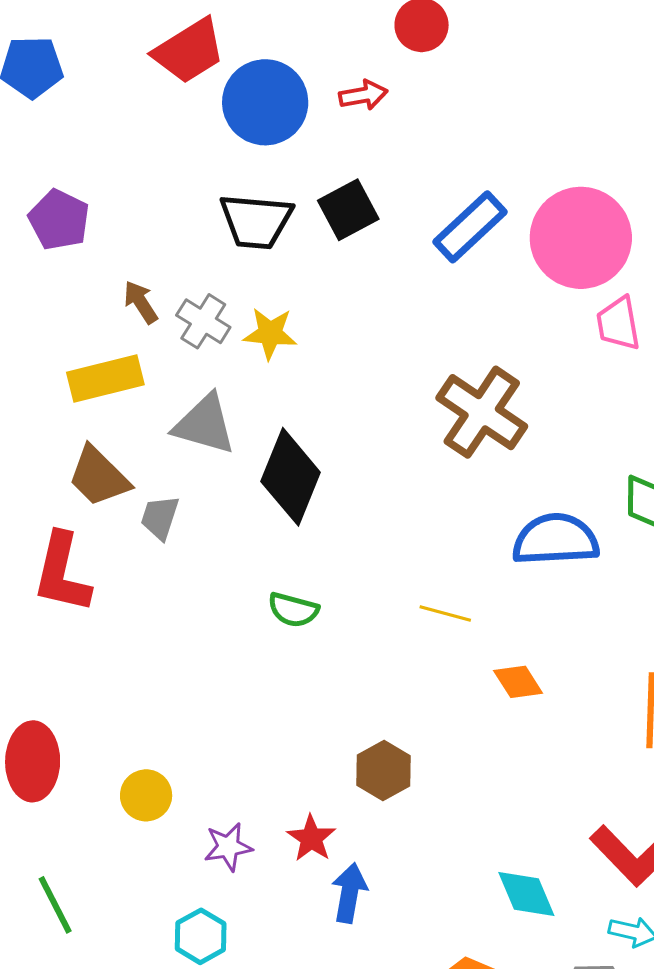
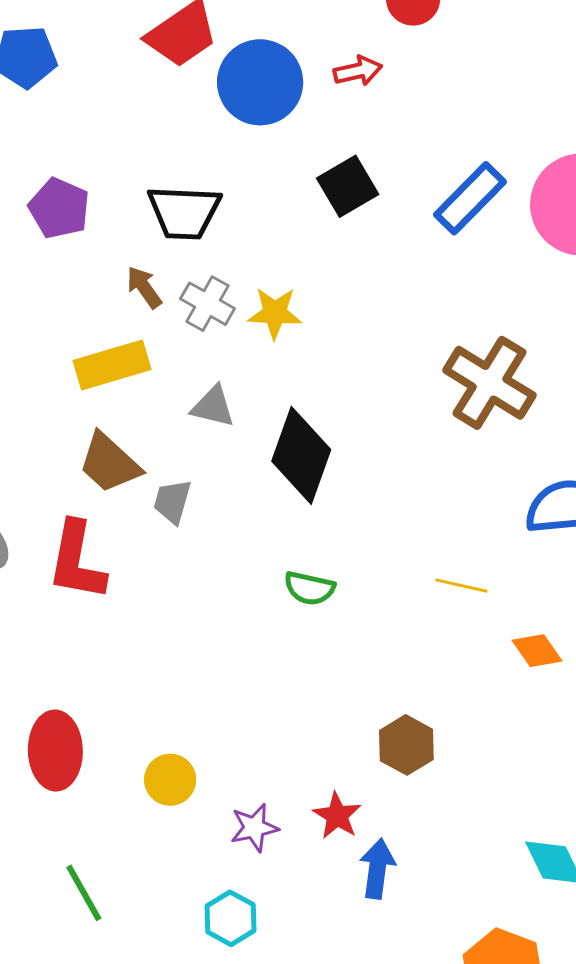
black trapezoid: (256, 221) -> (184, 212), moved
gray triangle: (205, 424) -> (213, 407), size x0.7

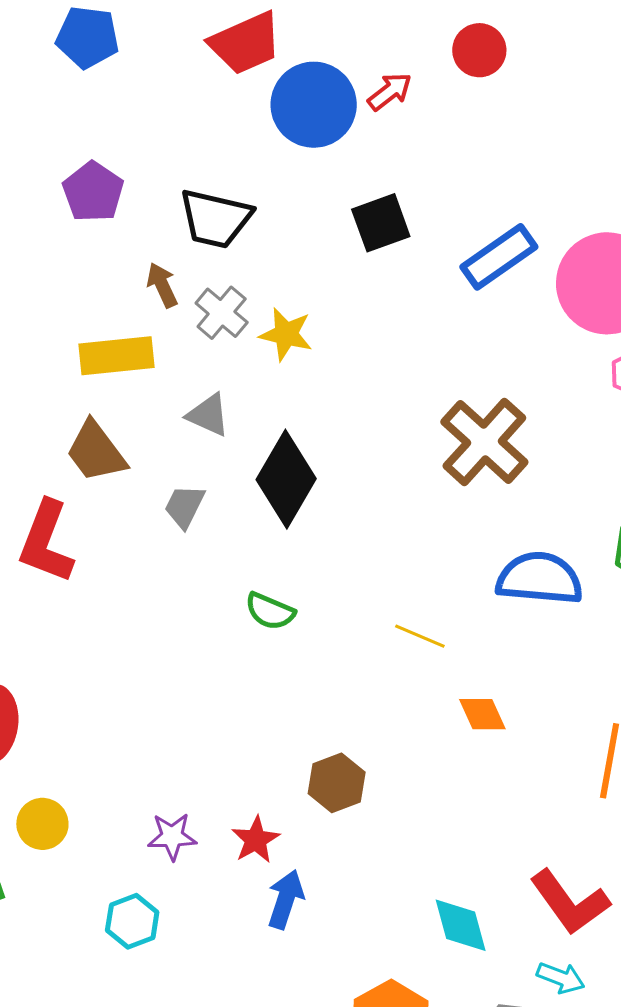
red arrow: (358, 71) -> (390, 92), moved, turned -36
gray trapezoid: (172, 502) -> (184, 506), moved
yellow circle: (170, 780) -> (42, 824), moved

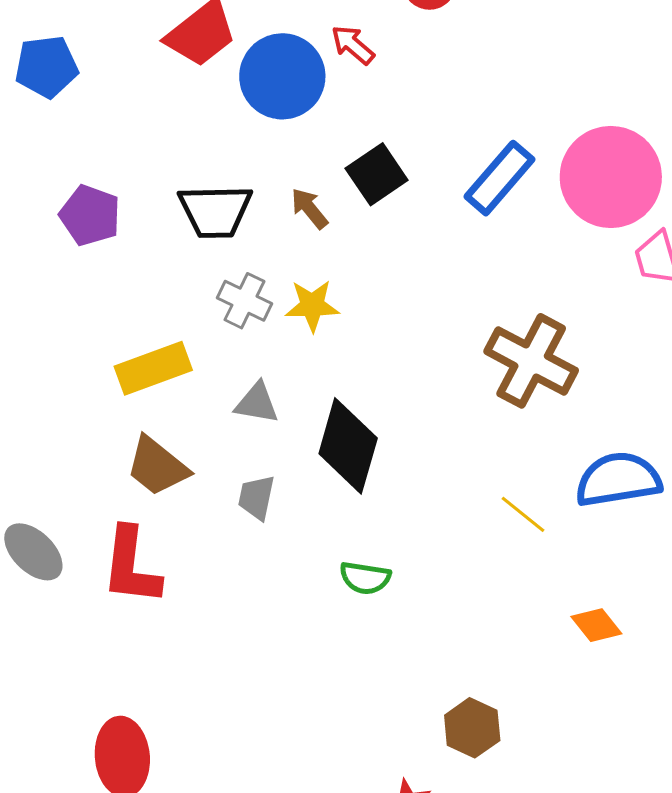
red arrow: (390, 92) -> (353, 45), turned -87
brown arrow: (162, 285) -> (309, 208), moved
yellow line: (420, 636) -> (523, 514), moved, turned 30

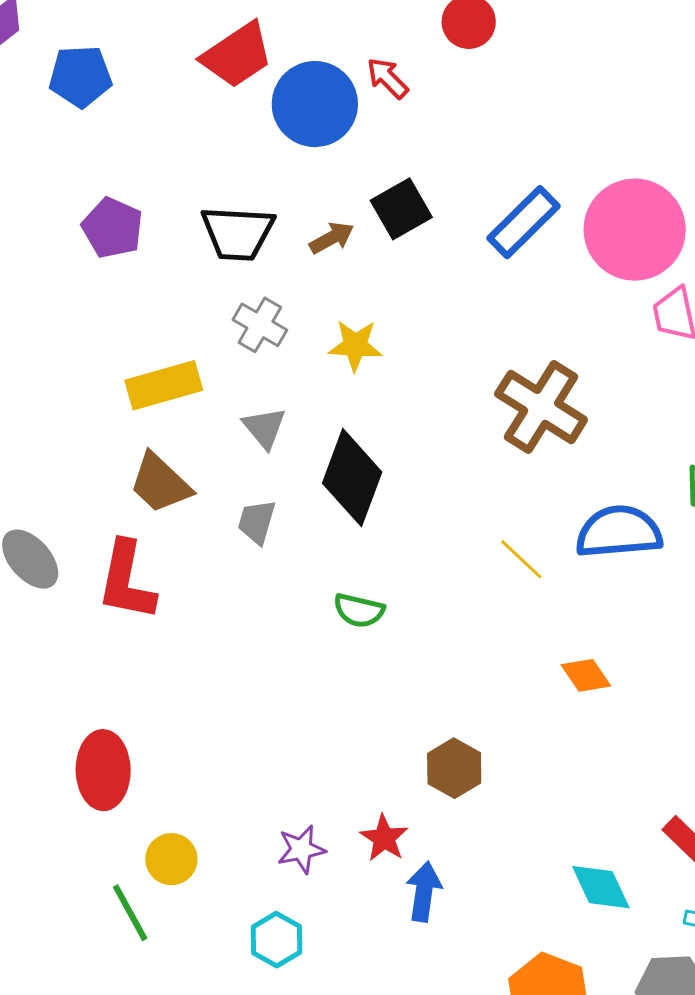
brown arrow: (309, 208) -> (332, 238), turned 96
yellow star: (312, 306) -> (355, 346), moved
gray triangle: (257, 403) -> (264, 428), turned 36

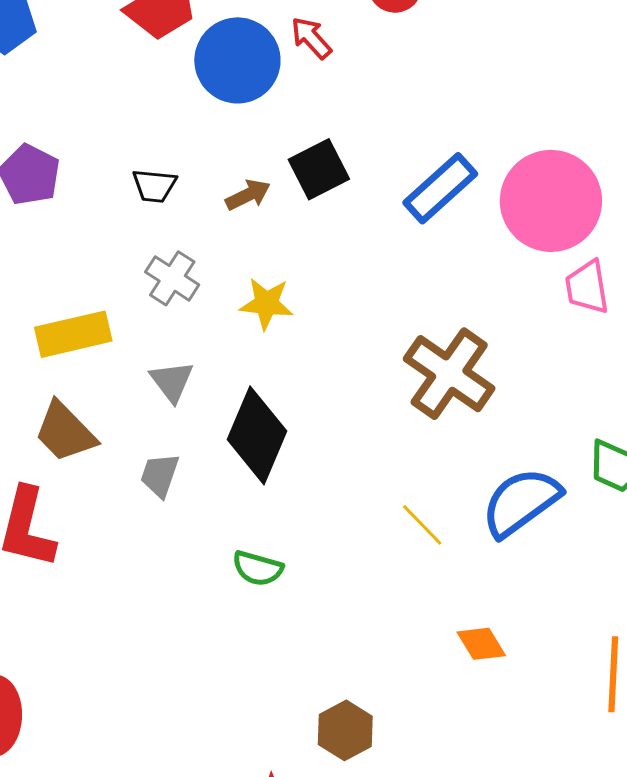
black trapezoid: (238, 233) -> (154, 186), size x0.6
blue semicircle: (619, 532) -> (521, 502), turned -34

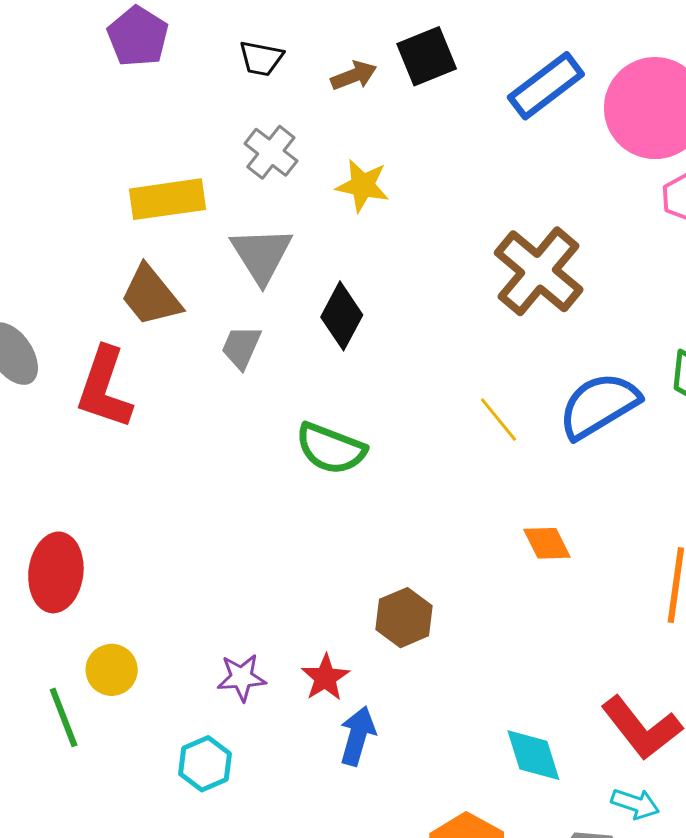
gray triangle: (172, 381) -> (262, 255), size x1.4
black diamond: (257, 435) -> (342, 316), size x0.7
green semicircle: (258, 568) -> (331, 449), size x1.4

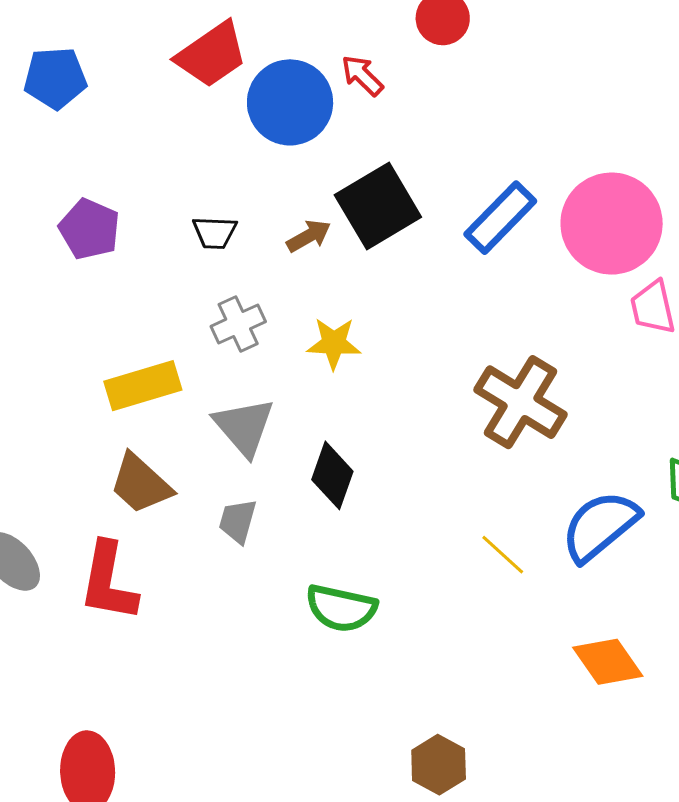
black square: (427, 56) -> (378, 206), size x1.4
gray cross: (271, 152) -> (238, 324), turned 36
orange diamond: (547, 543) -> (608, 662), moved, size x1.4

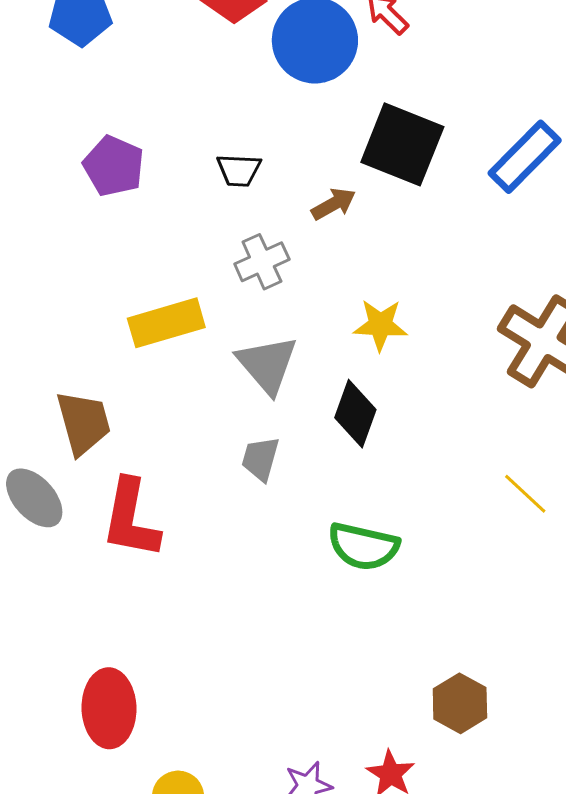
black square: (378, 206) -> (402, 144), turned -38
brown arrow: (309, 236) -> (334, 204), moved
yellow star: (334, 343) -> (380, 325), moved
brown trapezoid: (141, 484) -> (84, 423), moved, turned -148

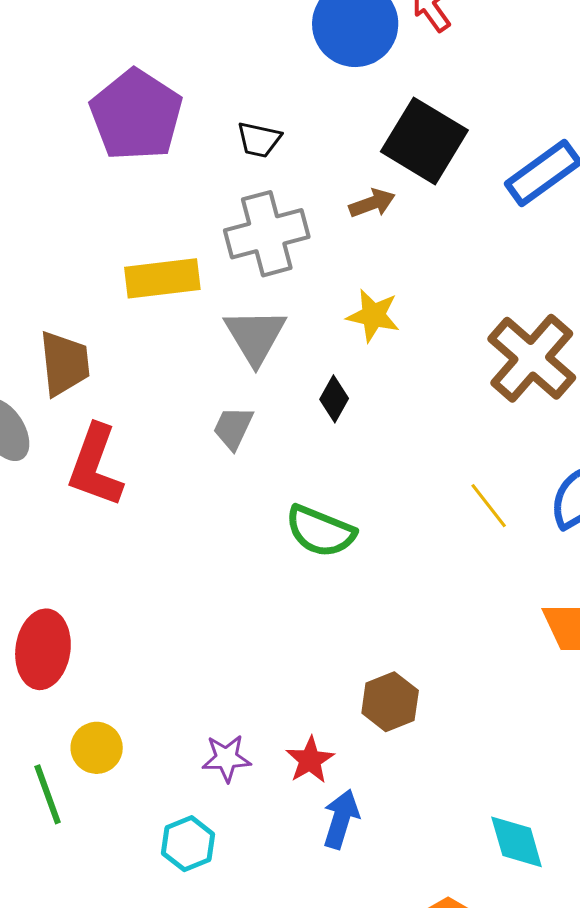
purple pentagon: (114, 166) -> (136, 115), size x1.5
brown arrow: (334, 204) -> (372, 203), moved
gray cross: (262, 262) -> (267, 234), size x1.5
black diamond: (355, 414) -> (334, 399), size x0.7

